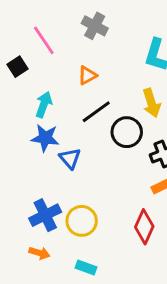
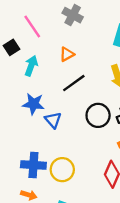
cyan arrow: (44, 104) -> (31, 66), moved
black circle: (127, 132) -> (98, 115), moved
blue cross: (45, 215) -> (33, 165), turned 30

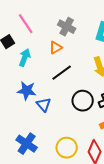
gray cross: (73, 15) -> (67, 27), moved
blue cross: (33, 165) -> (27, 144), turned 30
yellow circle: (62, 170) -> (67, 148), moved

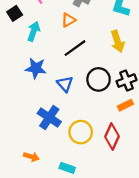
blue triangle: (44, 105) -> (65, 84), moved
blue cross: (27, 144) -> (49, 118), moved

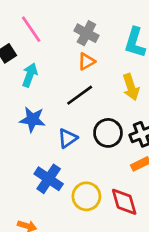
orange triangle: (68, 20) -> (86, 61), moved
blue triangle: (65, 84) -> (68, 138), turned 36
red diamond: (112, 137) -> (124, 202), turned -40

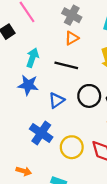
cyan arrow: (30, 75) -> (32, 58), moved
black line: (80, 95) -> (66, 65), turned 50

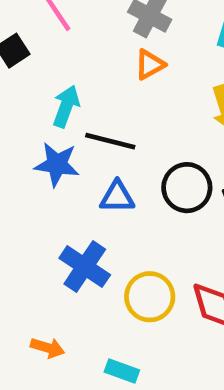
black line: (66, 65) -> (110, 141), moved
blue triangle: (56, 100) -> (117, 197), turned 35

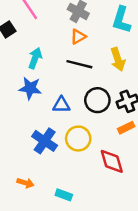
black line: (110, 141) -> (79, 64), moved
yellow circle: (150, 297) -> (78, 139), moved

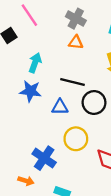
orange triangle: (78, 37) -> (76, 42), turned 35
black line: (79, 64) -> (72, 82), moved
blue cross: (45, 141) -> (44, 158), moved

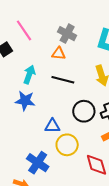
orange triangle: (76, 42) -> (59, 54), moved
black line: (72, 82) -> (63, 80), moved
blue triangle: (60, 107) -> (52, 126), moved

